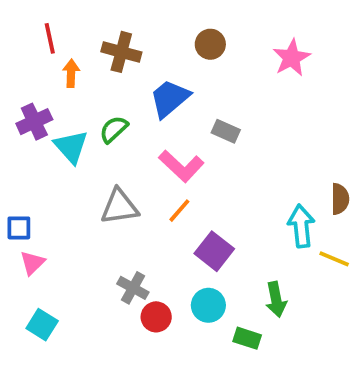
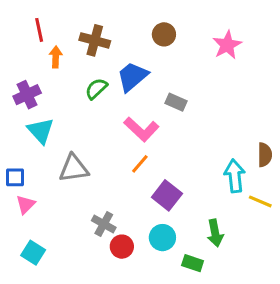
green semicircle: (114, 129) -> (96, 89), moved
cyan triangle: (71, 147) -> (41, 131), moved
gray triangle: (119, 207) -> (74, 168), moved

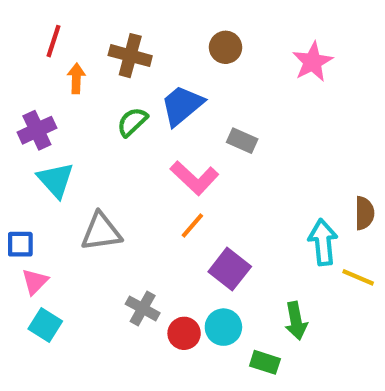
red line: (39, 30) -> (53, 41), turned 30
red circle: (122, 247) -> (184, 333), moved
cyan square: (33, 253) -> (45, 325), moved

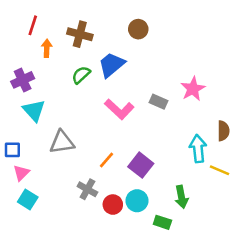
pink star: (313, 62) -> (193, 89), moved
gray rectangle: (242, 141) -> (159, 102), moved
orange line: (192, 226) -> (106, 160), moved

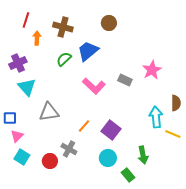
red circle: (113, 205) -> (50, 161), moved
green rectangle: (162, 222) -> (128, 175), turned 32

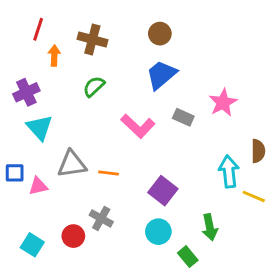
blue trapezoid: (88, 51) -> (161, 75), moved
orange line: (84, 126) -> (109, 173), moved, turned 56
pink triangle: (17, 136) -> (38, 186), moved, turned 32
cyan square: (22, 157) -> (32, 245), moved

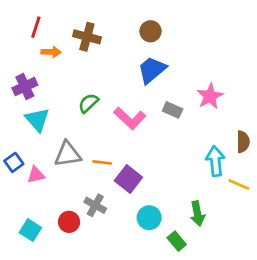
orange arrow: (54, 56) -> (51, 52), turned 90
green semicircle: (94, 86) -> (88, 103), moved
blue square: (15, 173) -> (14, 162), turned -36
purple square: (163, 191) -> (128, 179), moved

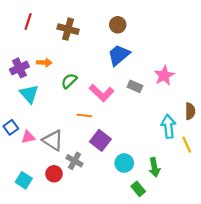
orange arrow: (51, 52) -> (44, 63), moved
gray triangle: (68, 154) -> (53, 140), moved, turned 40
orange line: (102, 162) -> (84, 115), moved
yellow line: (239, 185) -> (187, 145), turned 42
cyan circle: (149, 218) -> (124, 163), moved

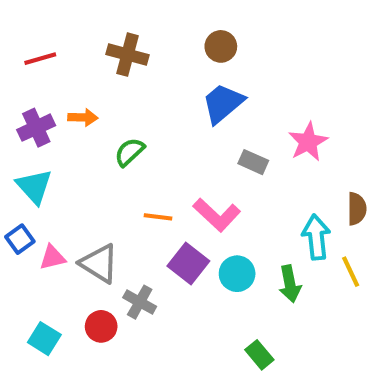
red line: (28, 22) -> (40, 59), moved, turned 56
pink L-shape: (102, 93) -> (217, 215), moved
cyan triangle: (29, 94) -> (34, 186), moved
cyan circle: (124, 163) -> (237, 274), moved
green arrow: (154, 167) -> (290, 284), moved

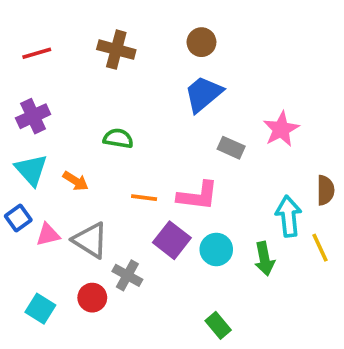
orange arrow: (83, 117) -> (76, 181), moved, turned 30
green semicircle: (130, 152) -> (118, 138), turned 52
pink L-shape: (217, 215) -> (198, 196), turned -36
green rectangle: (259, 355) -> (218, 325), moved

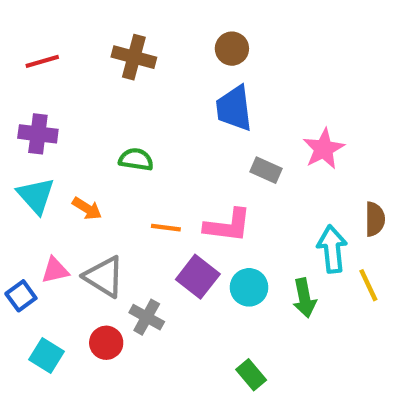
blue trapezoid: (203, 94) -> (234, 108), turned -57
purple cross: (33, 116) -> (38, 134), turned 32
blue square: (18, 218) -> (21, 296), moved

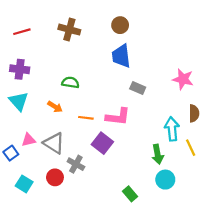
pink star: (324, 149) -> (183, 79), moved, turned -30
orange arrow: (87, 208) -> (55, 107), moved
cyan circle: (249, 287) -> (165, 180), moved

